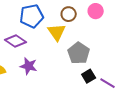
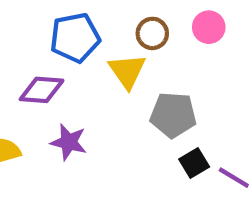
purple diamond: (16, 41) -> (42, 90), turned -30
gray pentagon: (79, 53) -> (173, 115), turned -30

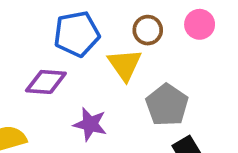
gray pentagon: (173, 115) -> (167, 105), turned 30
purple star: (69, 142) -> (90, 124), moved

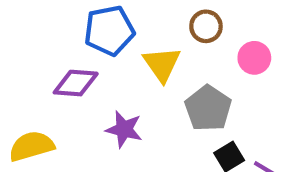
pink circle: (200, 24) -> (254, 58), moved
brown circle: (148, 30) -> (206, 26), moved

